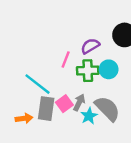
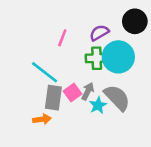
pink line: (66, 60) -> (62, 38), moved
cyan circle: (109, 69) -> (118, 57), size x1.6
orange arrow: (24, 118) -> (42, 119), moved

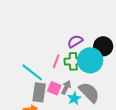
black circle: (135, 21) -> (103, 46), moved
pink line: (62, 38) -> (56, 61), moved
pink square: (72, 93) -> (54, 88), turned -32

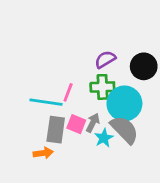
cyan circle: (90, 60) -> (124, 103), moved
pink line: (56, 61) -> (68, 92), moved
cyan line: (32, 72) -> (46, 102), turned -30

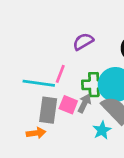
purple semicircle: (105, 59) -> (83, 42), moved
green cross: (102, 87) -> (94, 85), moved
cyan star: (104, 138) -> (102, 130), moved

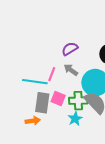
green cross: (94, 85) -> (78, 101), moved
gray arrow: (84, 103) -> (71, 70), moved, turned -80
cyan star: (102, 130) -> (75, 119), moved

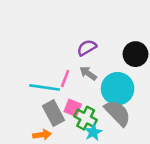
green cross: (78, 101) -> (86, 118), moved, turned 30
gray rectangle: (42, 103) -> (54, 113), turned -36

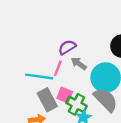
purple semicircle: (87, 48) -> (67, 47), moved

